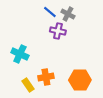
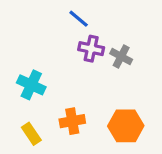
gray cross: (68, 14) -> (121, 57), moved
yellow rectangle: (28, 85) -> (31, 134), moved

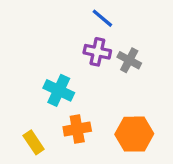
blue line: (79, 19) -> (102, 18), moved
cyan cross: (31, 85) -> (59, 90), moved

